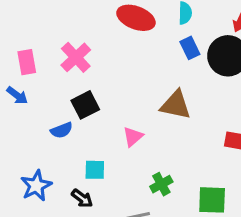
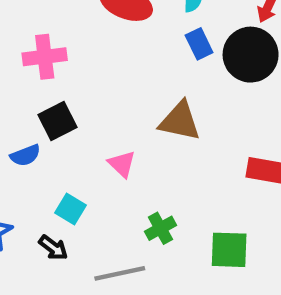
pink cross: (76, 57) -> (45, 57), turned 36
pink triangle: (133, 137) -> (122, 164), turned -35
cyan square: (95, 170) -> (70, 209), turned 30

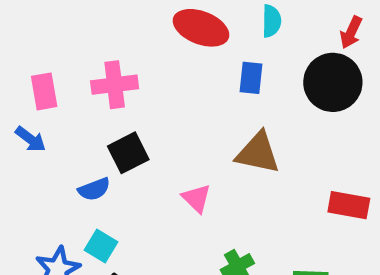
blue rectangle: (199, 44) -> (251, 78), moved, turned 32
cyan square: (70, 209) -> (101, 246), moved

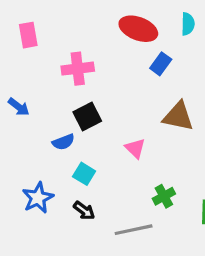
blue rectangle: (251, 78) -> (161, 64), moved, turned 30
pink rectangle: (44, 91) -> (28, 35), moved
cyan square: (101, 246) -> (84, 174), moved

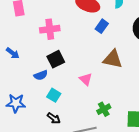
blue star: (38, 198) -> (16, 103), moved, turned 30

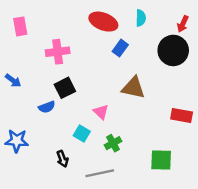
cyan square: (54, 95) -> (82, 134), moved
green cross: (104, 109) -> (113, 143), moved
black arrow: (54, 118) -> (62, 159), turned 32

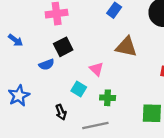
blue star: (17, 141) -> (19, 96), turned -30
green cross: (113, 143) -> (108, 98), turned 32

